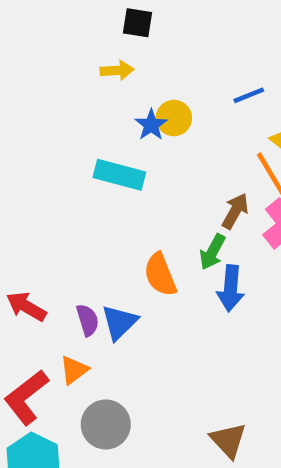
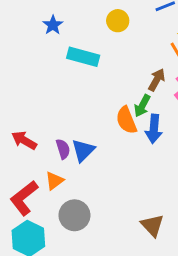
blue star: (151, 125) -> (53, 25), moved
orange semicircle: (160, 275) -> (126, 120), moved

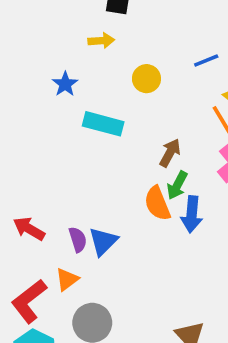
brown arrow: (157, 80) -> (170, 153), moved

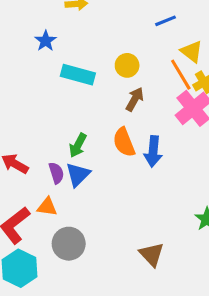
yellow circle: (146, 79) -> (127, 65), moved
green arrow: (177, 185) -> (78, 145), moved
orange triangle: (67, 279) -> (47, 207), turned 45

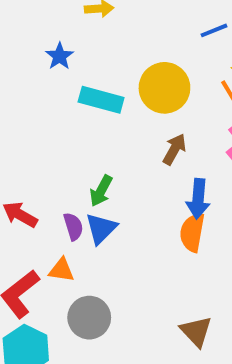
yellow circle: (127, 65) -> (164, 88), size x1.6
brown arrow: (135, 99) -> (174, 149), moved
orange semicircle: (124, 142) -> (192, 232), moved, turned 32

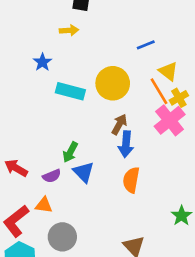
blue arrow: (198, 199) -> (126, 144), moved
purple semicircle: (73, 226) -> (52, 176), turned 84
blue triangle: (101, 228) -> (84, 172), moved, turned -30

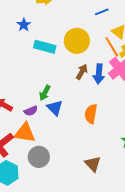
blue arrow: (126, 144) -> (99, 74), moved
orange triangle: (44, 205) -> (25, 133), size x1.6

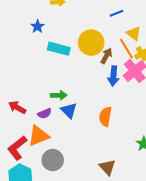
brown arrow: (82, 72) -> (106, 56), moved
green arrow: (45, 93) -> (59, 95), turned -119
orange triangle: (25, 133) -> (38, 136), turned -30

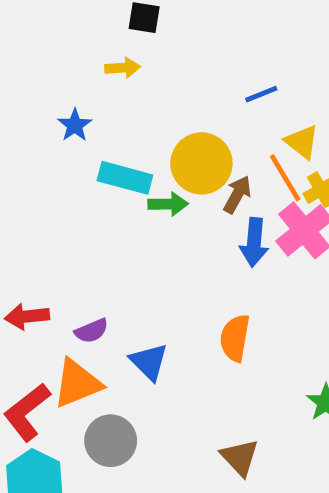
green arrow: (59, 95) -> (168, 204), moved
red arrow: (17, 107) -> (27, 316), turned -36
blue triangle: (69, 110) -> (149, 362), moved

